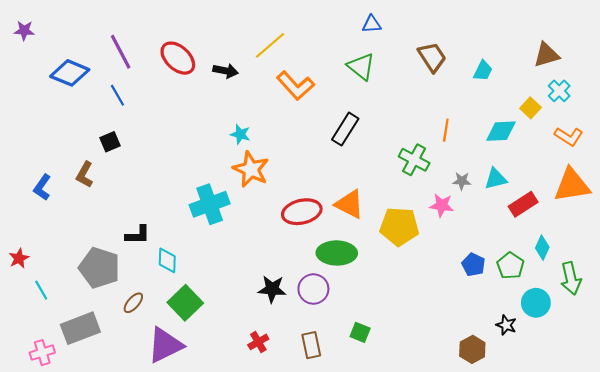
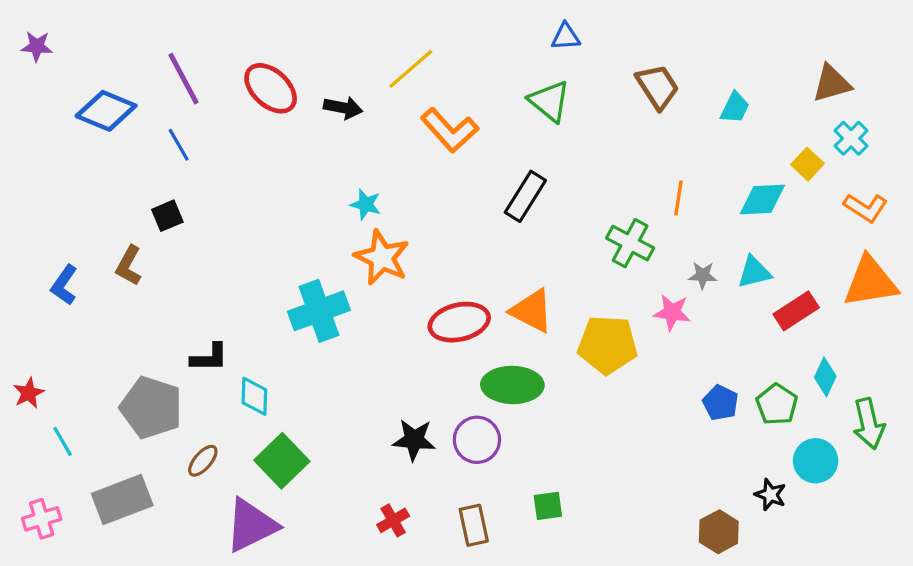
green square: (360, 332) -> (548, 506), turned -30
pink cross: (42, 353) -> (42, 519), moved

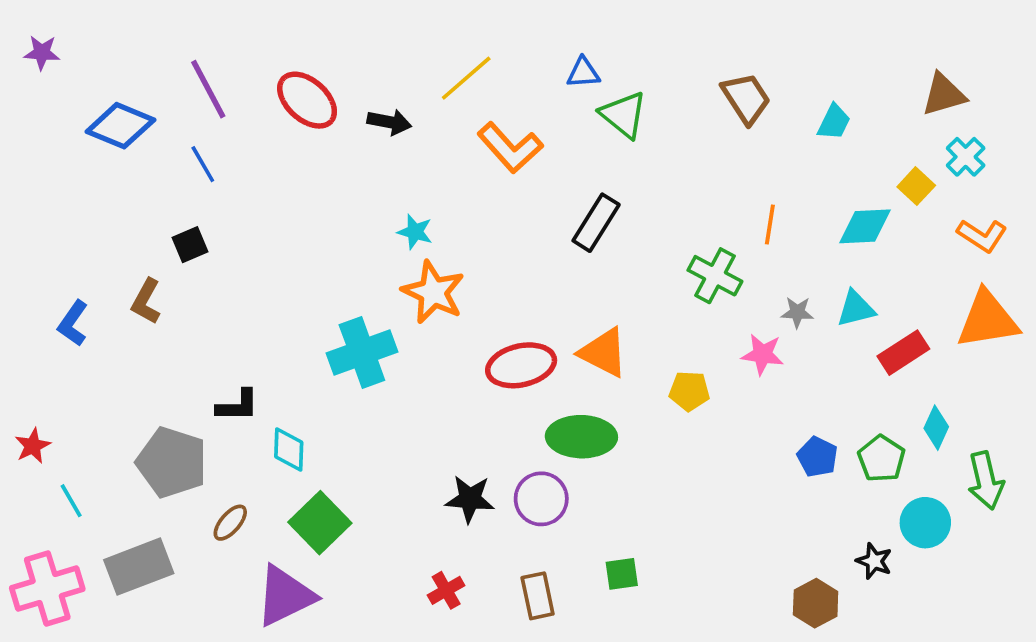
blue triangle: (566, 37) -> (583, 73), moved
yellow pentagon: (608, 345) -> (689, 391), size x0.6
pink cross: (42, 519) -> (47, 589), size x1.6

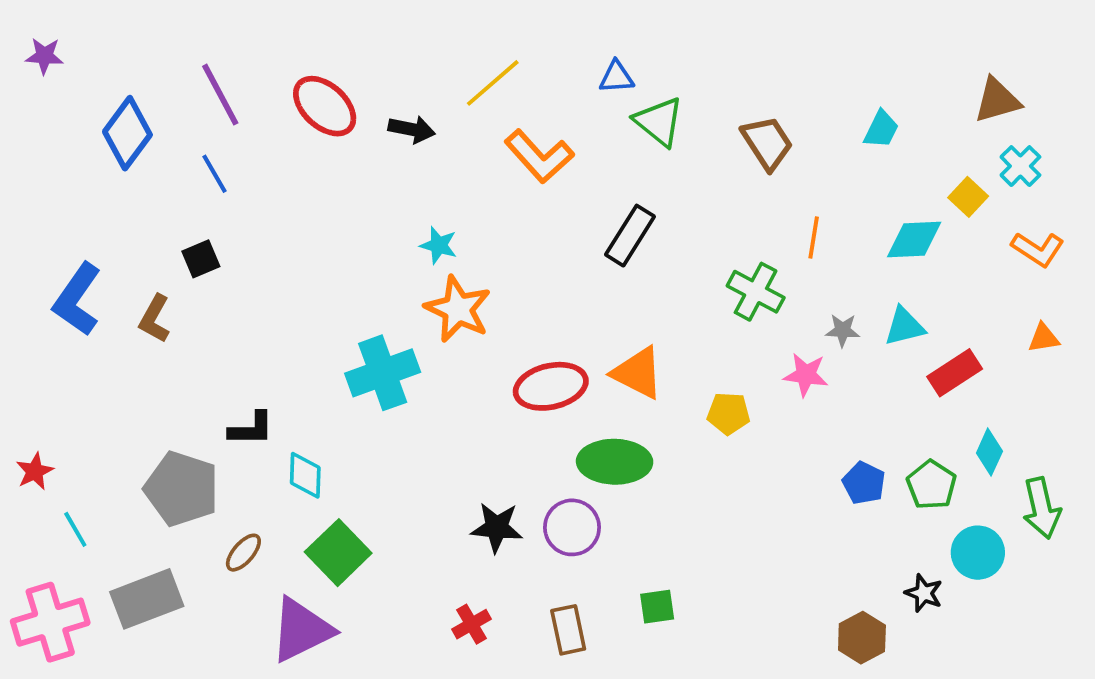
brown trapezoid: (746, 98) -> (767, 143), moved
blue diamond: (120, 126) -> (127, 133), turned -76
orange triangle: (988, 320) -> (1044, 338), size x0.5
blue L-shape: (73, 323) -> (77, 299), moved, size x1.5

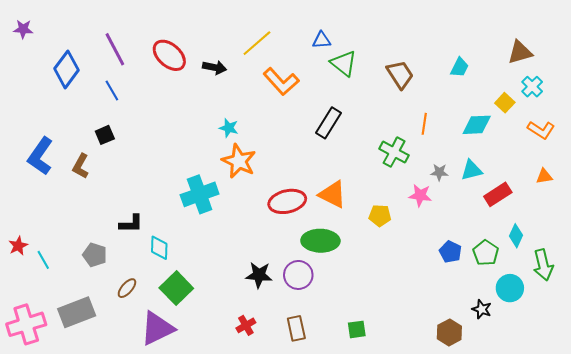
gray pentagon: (182, 489) -> (95, 255), size x0.6
cyan line: (75, 529) -> (43, 260), moved
green square: (657, 607) -> (357, 329), moved

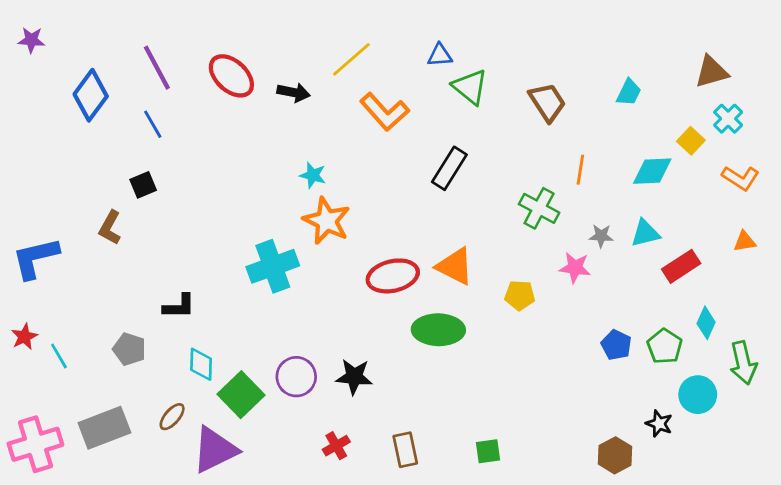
blue L-shape: (40, 156) -> (35, 258), moved, turned 42
cyan diamond: (159, 248) -> (201, 364), moved
purple circle: (298, 275) -> (296, 377), moved
brown ellipse: (127, 288) -> (172, 417), moved

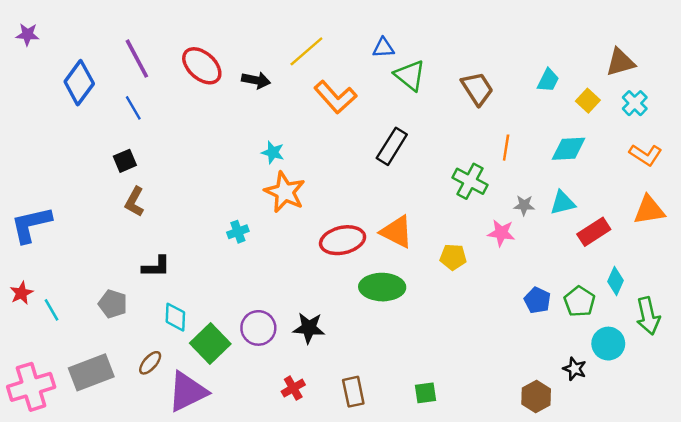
yellow square: (691, 141) -> (588, 101), moved
brown L-shape: (110, 228) -> (134, 202), moved
orange triangle: (745, 241) -> (649, 210), size x1.6
cyan cross: (273, 266) -> (238, 232), size x0.5

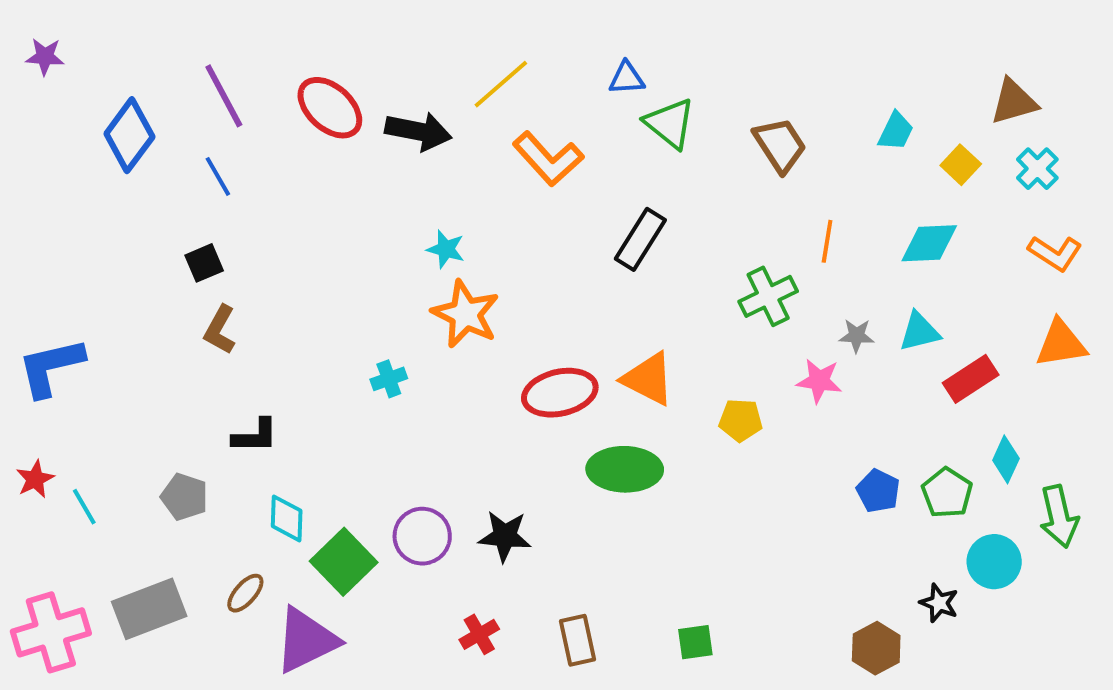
black arrow: (256, 80) -> (418, 131), size x1.4
green cross: (470, 181) -> (768, 296), turned 36

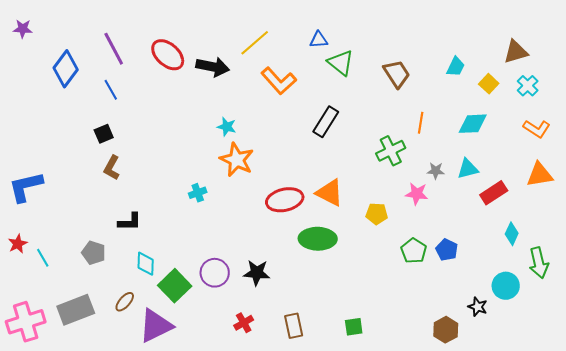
green pentagon: (947, 493) -> (414, 251), moved

